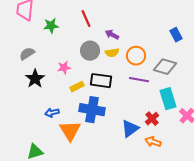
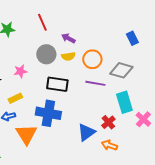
yellow rectangle: (77, 87) -> (15, 98), moved

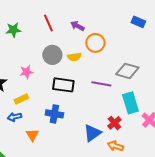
purple arrow: (68, 38) -> (77, 26), moved
blue rectangle: (132, 38) -> (138, 22), moved, turned -40
orange circle: (92, 59) -> (95, 43), moved
blue cross: (48, 113) -> (54, 114), size x0.7
orange triangle: (26, 134) -> (32, 135), size x0.6

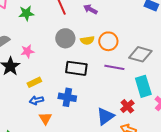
orange circle: (95, 43) -> (108, 41), moved
pink star: (26, 72) -> (27, 51), moved
blue arrow: (14, 117) -> (36, 100), moved

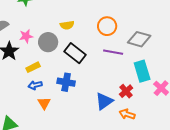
gray circle: (65, 38) -> (48, 42), moved
yellow semicircle: (87, 40) -> (67, 25), moved
black rectangle: (76, 68) -> (75, 53), turned 30

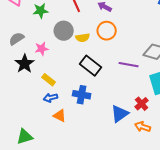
orange circle: (107, 26) -> (107, 31), moved
gray circle: (48, 42) -> (64, 31), moved
yellow rectangle: (33, 67) -> (49, 80), turned 64
orange triangle: (44, 103) -> (60, 116), turned -32

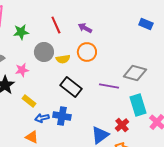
blue arrow: (51, 98) -> (42, 118), moved
orange triangle: (60, 116) -> (32, 137), moved

